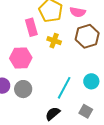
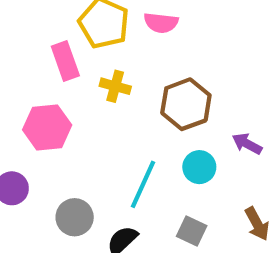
brown hexagon: (87, 36) -> (186, 104), moved
gray circle: (23, 89) -> (75, 217), moved

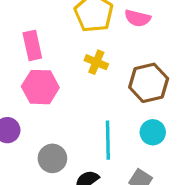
pink rectangle: (65, 61) -> (32, 45), moved
cyan line: (143, 184) -> (108, 140), turned -33

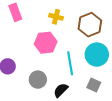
pink hexagon: (40, 87) -> (46, 43), moved
cyan circle: (153, 132) -> (97, 55), size x1.5

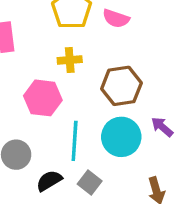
yellow cross: (56, 17) -> (70, 60), turned -32
gray square: (94, 85) -> (90, 183), moved

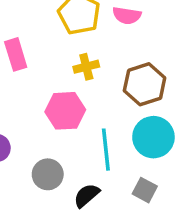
gray square: (90, 183) -> (145, 190), moved

